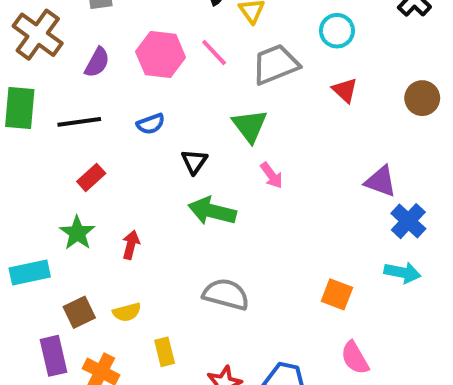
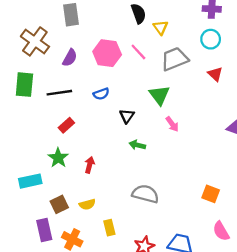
green arrow: (212, 211) -> (137, 145), size x0.6

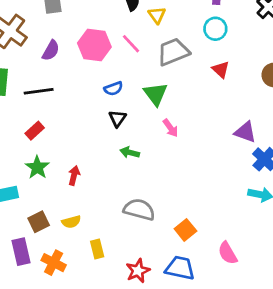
blue semicircle: (101, 94) -> (113, 89), moved
red rectangle: (66, 125) -> (35, 131), moved
orange square: (211, 194) -> (185, 230), moved, turned 30

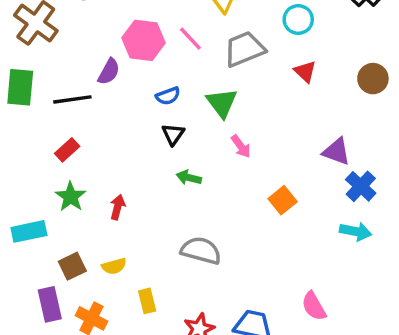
purple semicircle: (51, 50) -> (109, 72), moved
orange square: (185, 230) -> (283, 200), moved

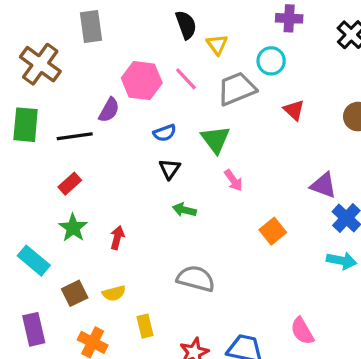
cyan circle: (298, 19) -> (271, 61), moved
cyan rectangle: (29, 231) -> (34, 261), turned 52
purple rectangle: (50, 304) -> (34, 329), moved

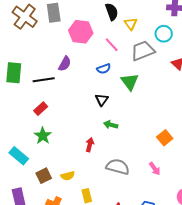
brown cross: (40, 64) -> (25, 17), moved
pink hexagon: (142, 81) -> (81, 32), moved
blue semicircle: (165, 133) -> (104, 69), moved
pink arrow: (233, 180) -> (155, 169), moved
red arrow: (117, 238) -> (90, 145), moved

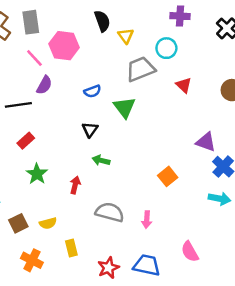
pink line: (112, 45) -> (34, 58), moved
red rectangle: (41, 109) -> (26, 141), moved
green star: (43, 136) -> (37, 174), moved
pink arrow: (155, 169) -> (147, 220), moved, turned 40

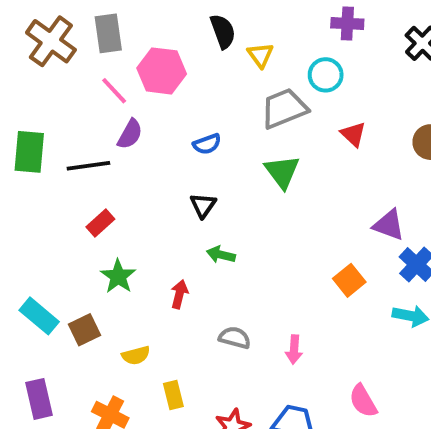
green triangle: (124, 107) -> (282, 172), moved
orange square: (168, 176) -> (349, 280), moved
gray semicircle: (110, 212) -> (235, 338), size x0.7
brown square: (18, 223) -> (85, 330), moved

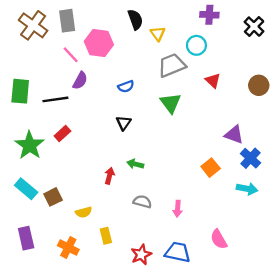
green arrow: (221, 255) -> (135, 164), moved
green star: (118, 276) -> (30, 145), moved, size x1.4

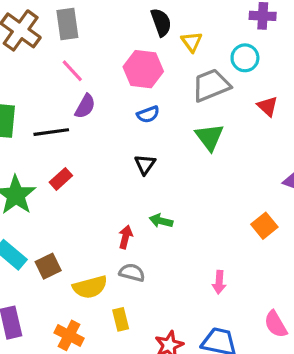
pink hexagon: (99, 43) -> (143, 69), moved
gray semicircle: (142, 202) -> (132, 273), moved
yellow semicircle: (84, 212) -> (90, 287), size x1.5

